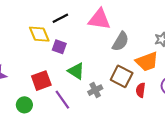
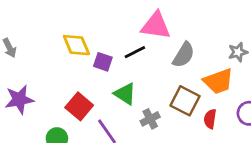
black line: (60, 18) -> (135, 52), moved
red square: (41, 81) -> (79, 106), turned -30

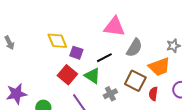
black line: (135, 52) -> (104, 58), moved
purple star: (19, 99) -> (16, 94), moved
red square: (79, 106) -> (67, 75), moved

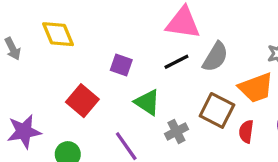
yellow diamond: (57, 41) -> (58, 34), moved
black line: (104, 58) -> (176, 62), moved
red square: (67, 75) -> (82, 101), moved

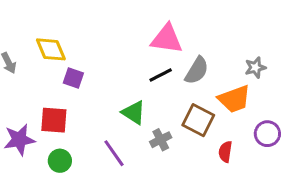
purple square: (121, 65) -> (73, 78), moved
red square: (82, 101) -> (54, 120), moved, turned -36
red semicircle: (246, 132) -> (225, 152), moved

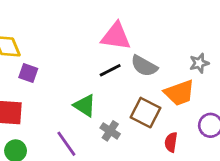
gray semicircle: (197, 70) -> (144, 66), turned 88
gray cross: (161, 140) -> (110, 131), turned -30

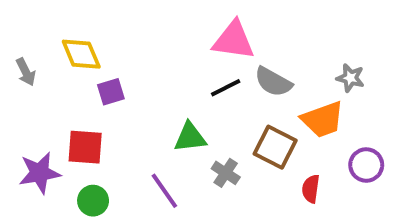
gray star: (199, 63) -> (350, 78), turned 30
purple square: (28, 73) -> (111, 92), turned -36
green triangle: (85, 106) -> (190, 137), turned -40

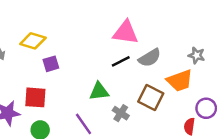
yellow diamond: (81, 54) -> (33, 41), turned -50
gray semicircle: (273, 82) -> (150, 58), turned -60
red semicircle: (311, 189) -> (189, 126), moved

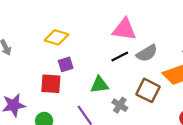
yellow diamond: (33, 41) -> (57, 37), moved
purple square: (51, 64) -> (66, 64), moved
red square: (35, 97) -> (51, 84), moved

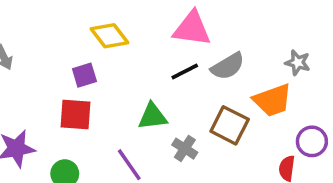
yellow diamond: (57, 37) -> (110, 36), moved, turned 35
purple square: (66, 64) -> (84, 75), moved

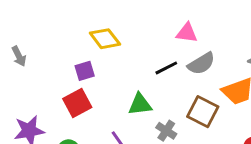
pink triangle: (192, 29) -> (187, 33), moved, size x0.7
red square: (76, 115) -> (77, 103), turned -32

